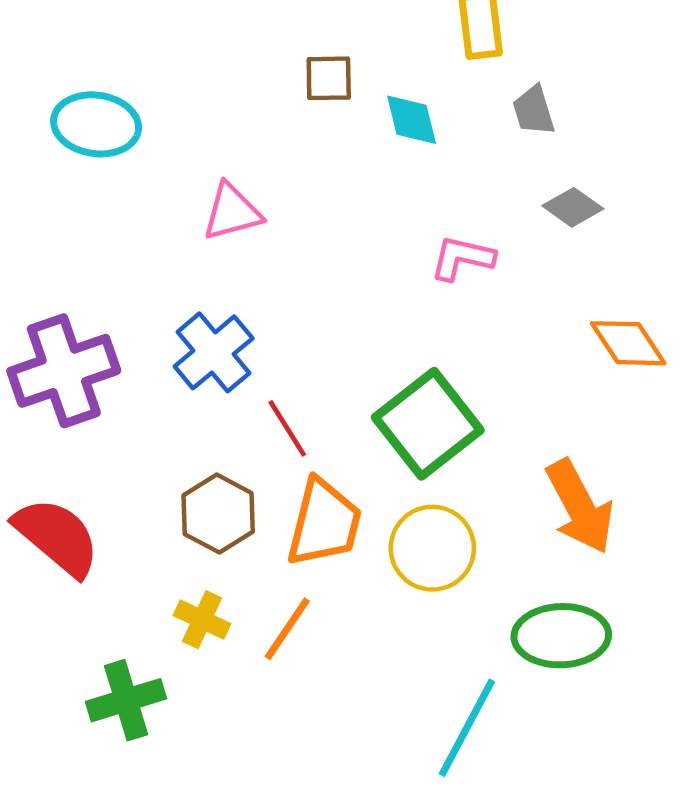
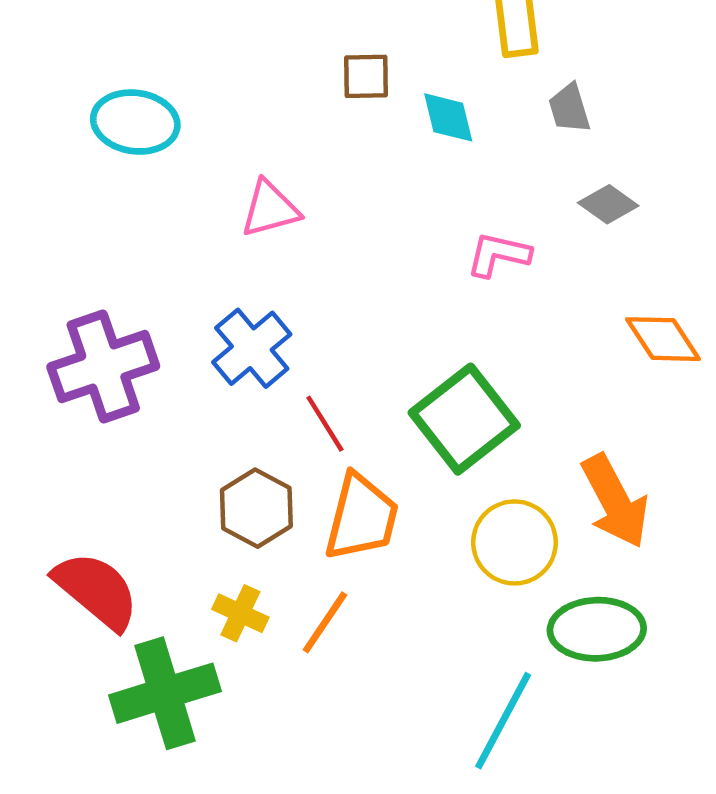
red semicircle: (57, 537) -> (96, 590), moved
yellow circle: (432, 548) -> (515, 542), moved
green cross: (126, 700) -> (165, 693), size x1.4

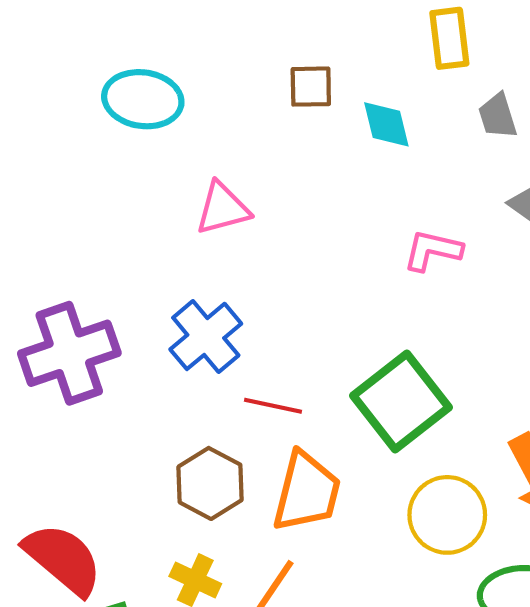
cyan ellipse: (135, 122) -> (143, 99), moved
red line: (325, 424) -> (273, 406), turned -46

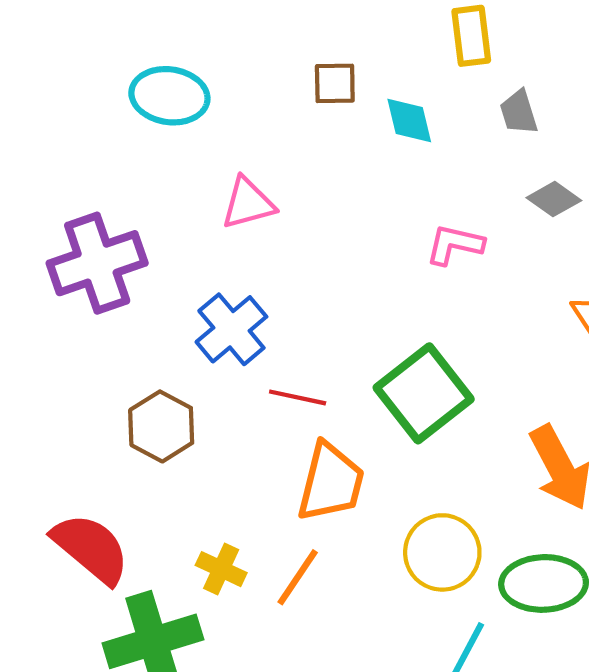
purple cross: (69, 353) -> (97, 263), moved
brown hexagon: (210, 483) -> (161, 426), moved
yellow circle: (447, 515) -> (442, 552), moved

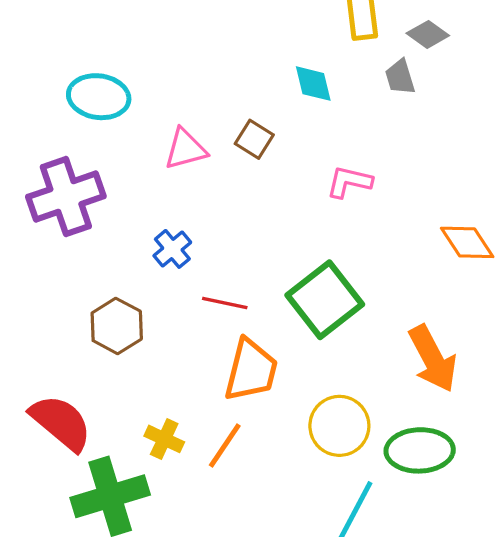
brown square: (335, 83) -> (254, 139), moved, turned 33
cyan ellipse: (169, 96) -> (99, 97), moved
gray diamond: (554, 199) -> (428, 34), moved
blue cross: (231, 329) -> (172, 249), size x0.7

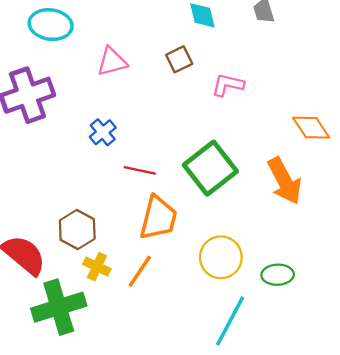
brown square: (254, 139) -> (179, 59), moved, turned 32
brown hexagon: (117, 326) -> (77, 230), moved
orange arrow: (433, 359) -> (285, 181), moved
green ellipse: (420, 450) -> (278, 275), size x0.7

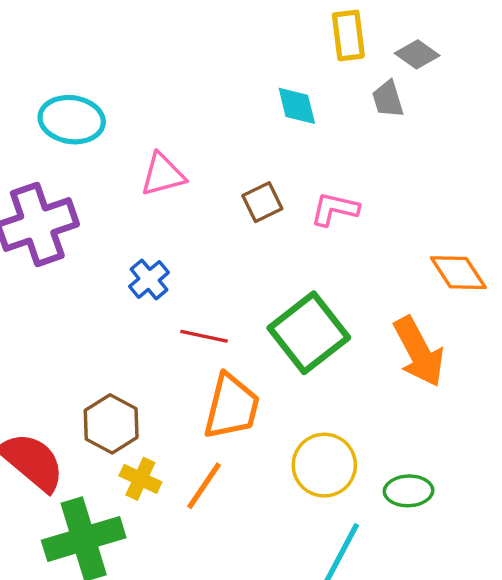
brown square: (179, 59) -> (262, 202), moved

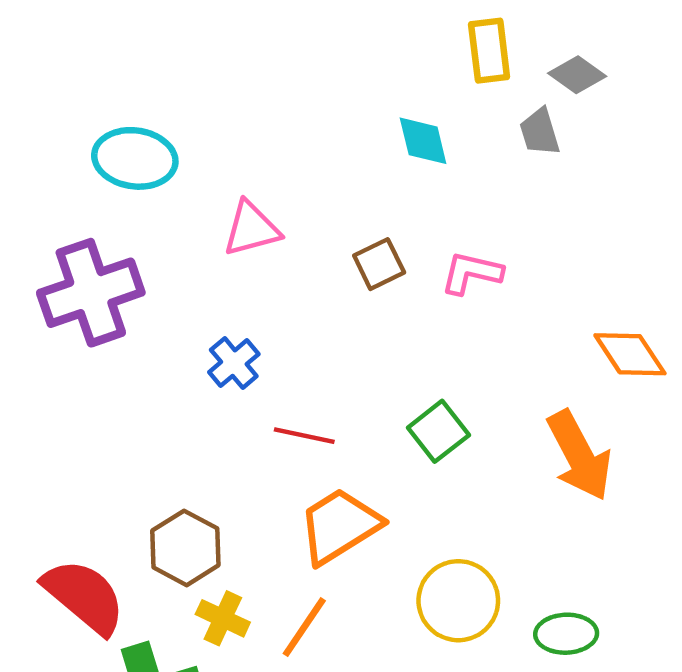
green square: (309, 333) -> (438, 431), size x0.6
orange trapezoid: (231, 407) -> (339, 526), turned -136

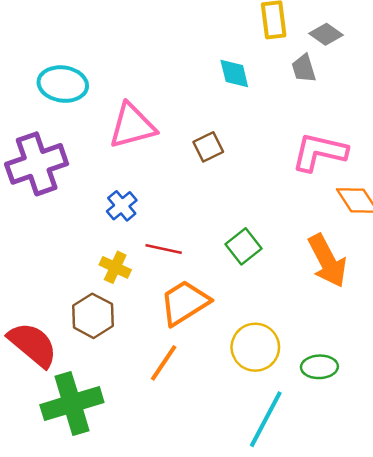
pink triangle: (251, 229) -> (132, 126), size x1.4
pink L-shape: (471, 273) -> (319, 152), moved, size x1.5
yellow cross: (223, 618) -> (115, 267), moved

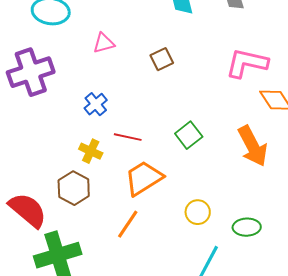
pink triangle: (132, 126) -> (104, 43), size x0.6
yellow circle: (255, 347) -> (198, 212), size x0.7

